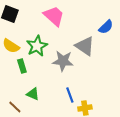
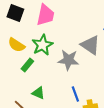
pink trapezoid: (54, 16) -> (45, 15), moved, turned 60
green rectangle: (22, 66) -> (27, 65), turned 56

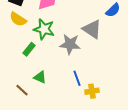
yellow semicircle: (16, 45) -> (18, 19), moved
green star: (42, 45) -> (44, 29), turned -30

